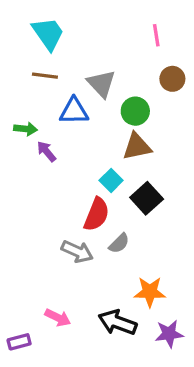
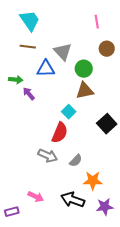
black square: (147, 198) -> (107, 124), moved
gray semicircle: (119, 243) -> (76, 161), moved

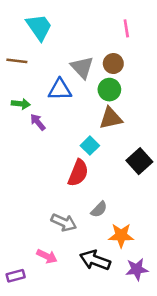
brown line: (28, 47) -> (17, 61), moved
brown circle: (107, 49) -> (113, 64), moved
gray arrow: (48, 156) -> (64, 222), moved

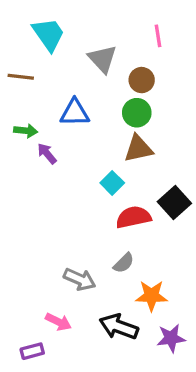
gray triangle: (82, 67) -> (102, 59), moved
red semicircle: (78, 173) -> (133, 217), moved, turned -124
purple rectangle: (16, 276) -> (32, 351), moved

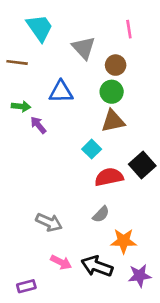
gray arrow: (80, 279) -> (49, 222), moved
pink arrow: (58, 322) -> (61, 262), moved

